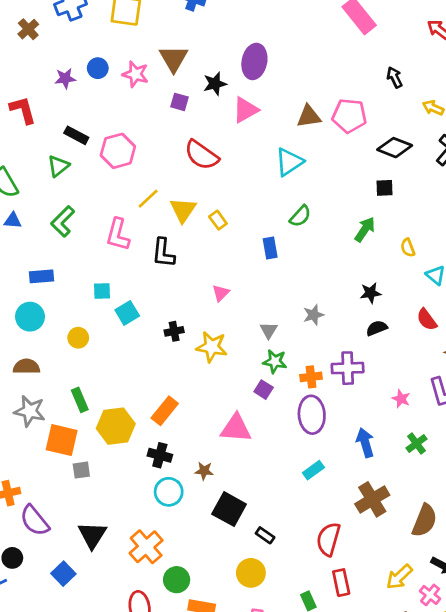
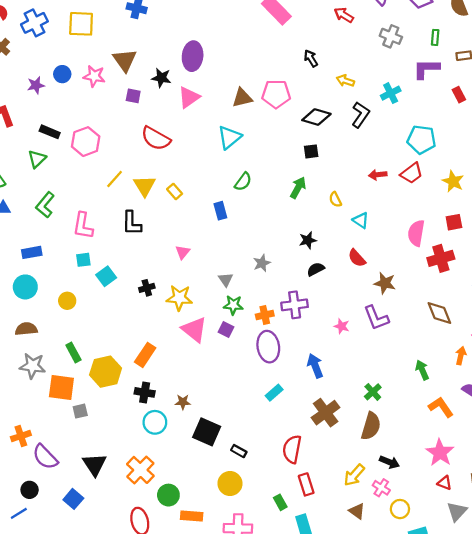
black star: (215, 84) -> (161, 78), turned 30
pink L-shape: (118, 235) -> (83, 226), moved
pink triangle: (236, 428) -> (194, 330), moved, turned 40
green cross: (416, 444) -> (373, 392), moved

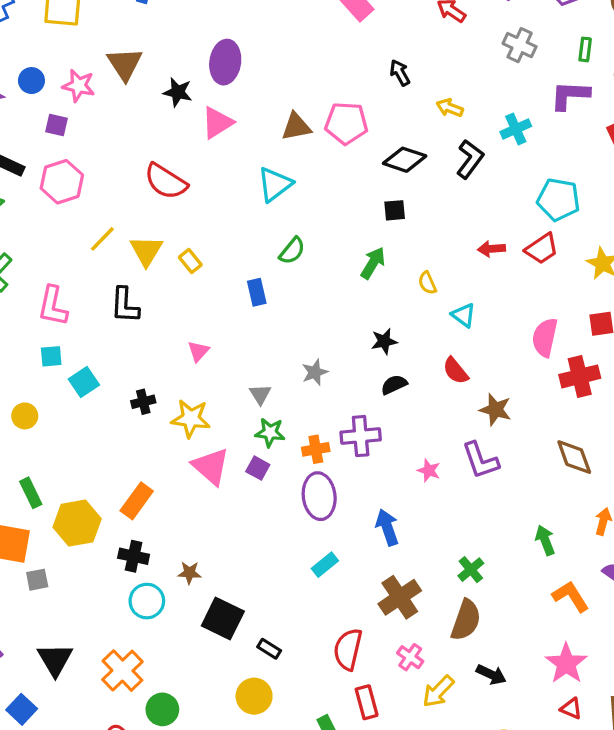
purple square: (133, 96) -> (56, 125), moved
pink cross: (381, 488) -> (410, 657), moved

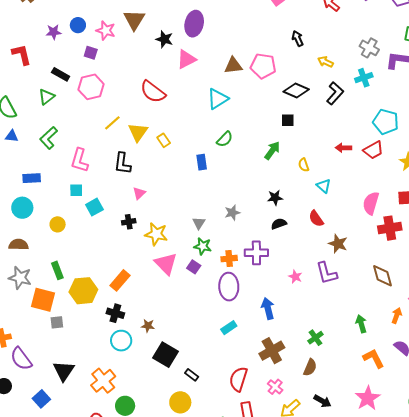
gray cross: (520, 45) -> (369, 48), moved
pink triangle: (198, 351) -> (139, 193), moved
brown semicircle: (466, 620) -> (310, 367), size x0.7

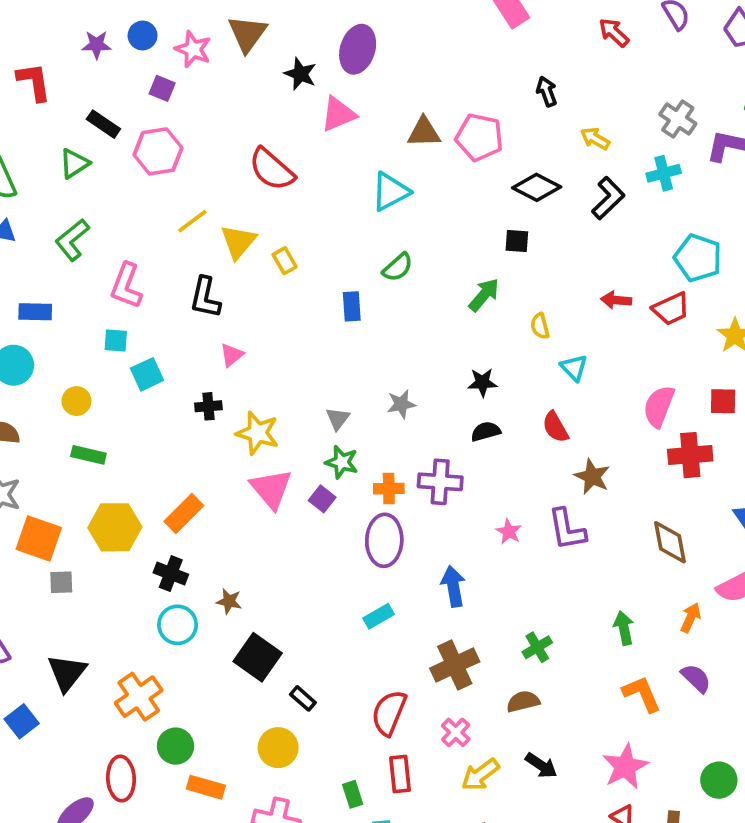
green rectangle: (57, 270) -> (88, 455), moved, turned -60
brown semicircle: (310, 367) -> (523, 702), turned -132

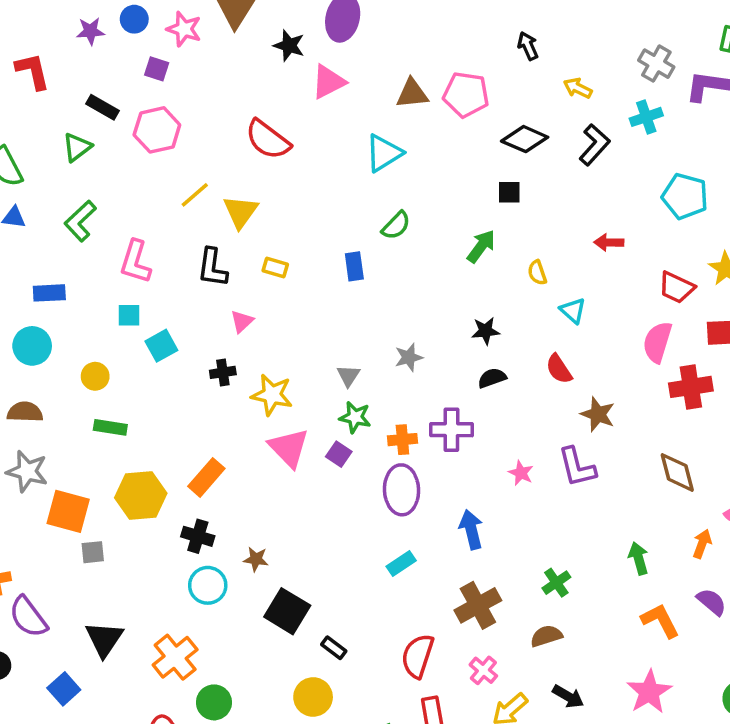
yellow rectangle: (285, 261) -> (275, 267), moved, turned -40
red trapezoid: (671, 309) -> (677, 287), moved, turned 54

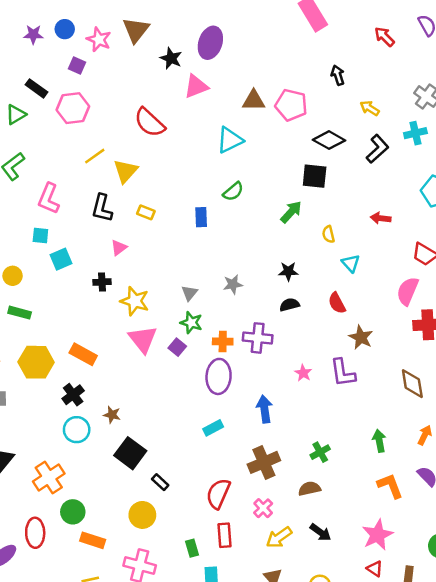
black square: (509, 192) -> (315, 176), size x1.5
orange rectangle: (206, 477) -> (83, 354), turned 72
black cross: (198, 536) -> (73, 395), turned 30

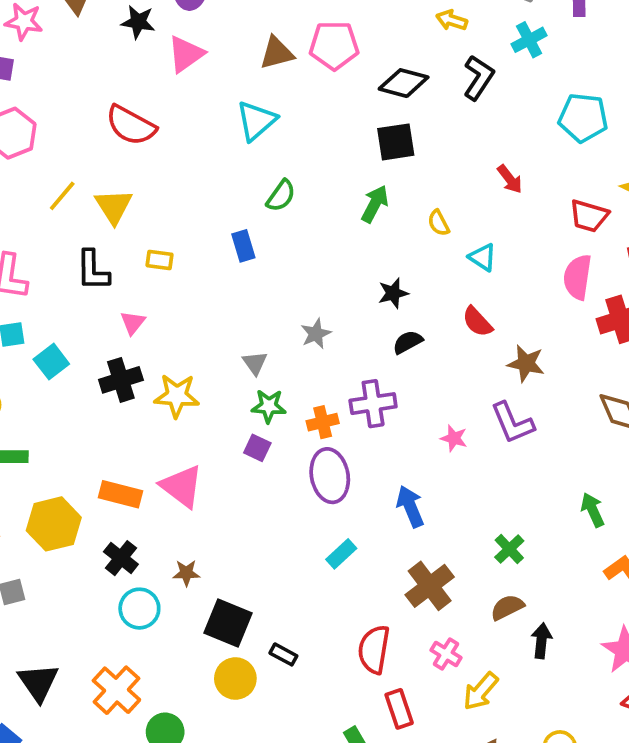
red arrow: (381, 218) -> (510, 179), turned -120
black cross: (102, 282) -> (121, 380), size x1.5
pink triangle: (143, 339) -> (182, 486), moved
yellow circle: (142, 515) -> (235, 678), moved
black arrow: (321, 532) -> (542, 641), moved, turned -105

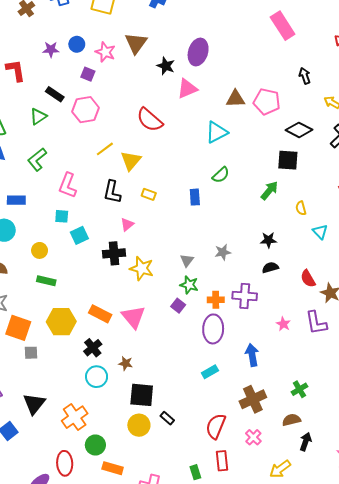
red semicircle: (477, 322) -> (308, 279), moved
black square: (228, 623) -> (142, 395), turned -30
yellow arrow: (481, 691) -> (280, 469), moved

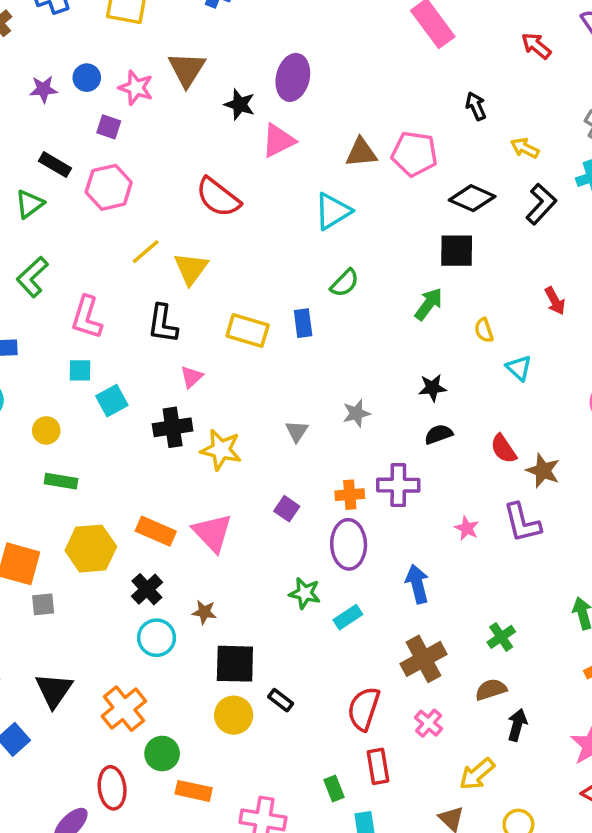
yellow rectangle: (149, 194) -> (248, 331), moved, size x1.6
green star: (189, 285) -> (305, 593), moved

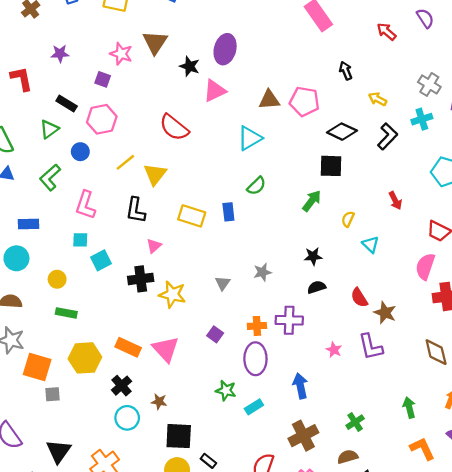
blue circle: (87, 78) -> (80, 152), moved
yellow semicircle: (484, 330) -> (348, 219), turned 42

